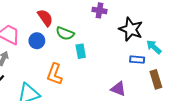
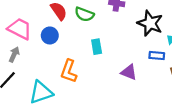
green semicircle: (65, 33) -> (84, 14), moved
purple triangle: (118, 89) -> (129, 72), moved

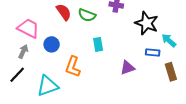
blue circle: (50, 35) -> (52, 44), moved
purple triangle: (129, 72) -> (127, 68), turned -42

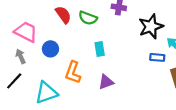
black star: (147, 23) -> (151, 27), turned 30
gray arrow: (23, 52) -> (21, 56), turned -48
purple triangle: (127, 68) -> (106, 82), moved

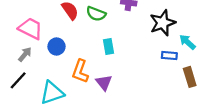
gray arrow: (21, 56) -> (25, 54), turned 64
purple triangle: (106, 82) -> (104, 83), moved, turned -49

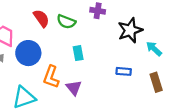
blue circle: (56, 47) -> (28, 53), size x1.5
blue rectangle: (169, 56) -> (124, 71), moved

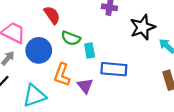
green semicircle: (66, 22) -> (71, 38), moved
blue rectangle: (124, 71) -> (114, 69), moved, size x1.6

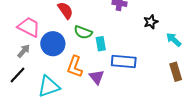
black star: (143, 27) -> (151, 22), size x0.6

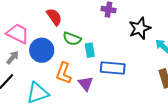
black star: (151, 22) -> (140, 28), size x1.5

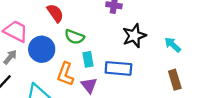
black star: (140, 28) -> (134, 36), moved
cyan rectangle: (90, 50) -> (88, 59), moved

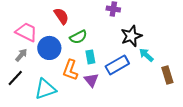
green semicircle: (74, 37) -> (78, 37), turned -48
cyan arrow: (173, 45) -> (146, 55), moved
blue rectangle: (118, 68) -> (117, 65), turned -35

